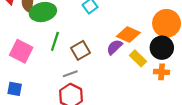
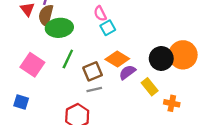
orange diamond: (128, 34) -> (117, 59), moved
black circle: (162, 48) -> (161, 58), moved
gray line: (70, 74) -> (94, 90), moved

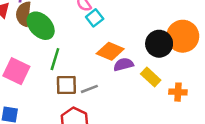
green ellipse: (59, 28) -> (41, 26), turned 60
brown square: (93, 71) -> (66, 85), moved, turned 30
purple semicircle: (127, 72) -> (123, 64), turned 30

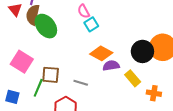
green line: (55, 59) -> (38, 88), moved
brown square: (66, 85) -> (51, 75), moved
gray line: (89, 89) -> (81, 83), turned 32

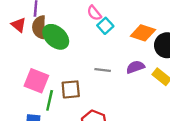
orange diamond: (101, 53) -> (143, 33), moved
gray line: (81, 83) -> (103, 70), moved
green line: (38, 88) -> (50, 100), moved

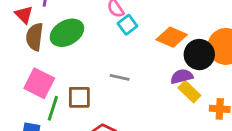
brown semicircle: (39, 27) -> (35, 37), moved
green ellipse: (56, 37) -> (67, 33), turned -76
purple semicircle: (135, 67) -> (182, 76), moved

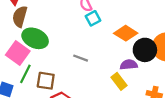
green ellipse: (67, 33) -> (35, 38), moved, turned 45
yellow rectangle: (189, 92) -> (119, 81), moved
brown square: (79, 97) -> (46, 81), moved

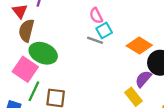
gray line: (81, 58) -> (95, 40), moved
purple semicircle: (129, 65) -> (143, 79), turned -42

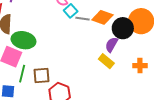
gray line: (95, 40) -> (82, 19), moved

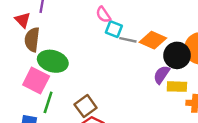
cyan square: (71, 11) -> (114, 29), turned -32
yellow rectangle: (106, 61) -> (177, 87), moved, turned -42
brown square: (41, 75) -> (86, 106), moved, turned -36

